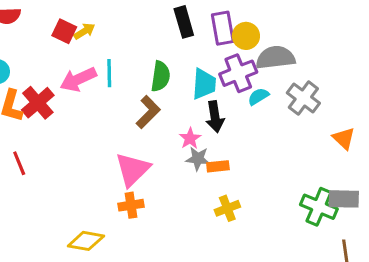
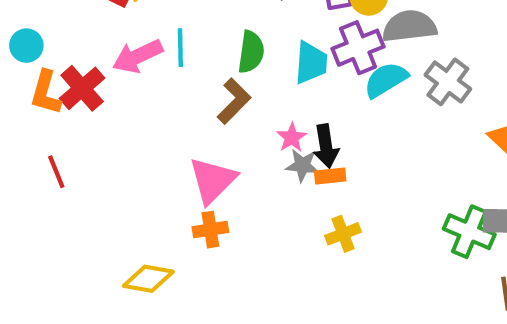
cyan semicircle: (258, 96) -> (386, 80), size x1.5
black arrow: (215, 117) -> (326, 146), moved

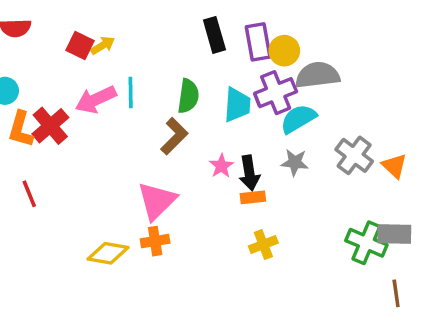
gray cross: (448, 82) -> (354, 155), moved
gray star: (302, 165) -> (295, 162), moved
yellow diamond: (148, 279) -> (108, 253), moved

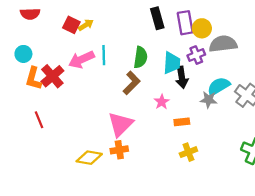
purple cross: (276, 93) -> (196, 55), size x0.7
cyan semicircle: (298, 119) -> (219, 86), moved
black arrow: (249, 173) -> (182, 77), moved

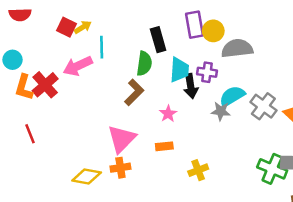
black rectangle: (157, 18) -> (158, 40), moved
cyan line: (104, 55) -> (102, 47), moved
purple cross: (196, 55) -> (207, 72), moved, turned 30
orange rectangle: (182, 122) -> (164, 146), moved

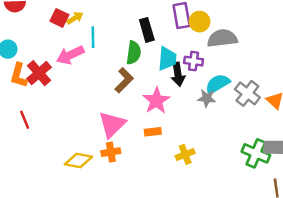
pink star: (168, 114) -> (156, 101), size x1.6

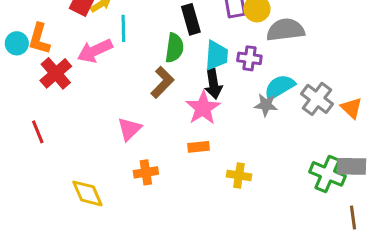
black arrow: (178, 74) -> (213, 84), moved
orange L-shape: (19, 75) -> (39, 39), moved
pink triangle: (112, 125) -> (129, 129), moved, size x0.7
yellow cross: (185, 154) -> (239, 175), turned 30
yellow diamond: (79, 160) -> (87, 193), moved, turned 56

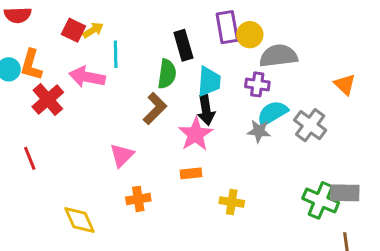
pink arrow: (95, 51) -> (87, 77), turned 36
purple cross: (249, 58) -> (257, 84), moved
orange triangle: (352, 108) -> (345, 84), moved

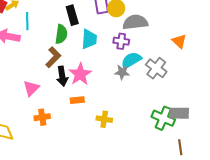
black arrow: (206, 110) -> (62, 76), moved

